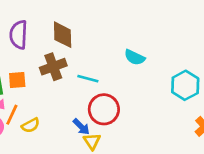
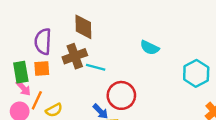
purple semicircle: (19, 35) -> (43, 41), moved
cyan line: (88, 79) -> (96, 67), moved

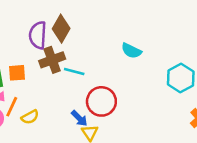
brown diamond: (83, 27) -> (61, 29), turned 30
purple semicircle: (43, 41) -> (38, 35), moved

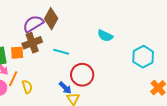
purple semicircle: (38, 35) -> (33, 24), turned 55
brown cross: (52, 60) -> (32, 43), moved
yellow semicircle: (30, 117) -> (27, 87), turned -80

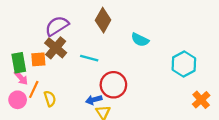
brown diamond: (51, 19) -> (103, 20), moved
brown cross: (32, 43) -> (56, 48), turned -30
blue arrow: (65, 88) -> (94, 100), turned 120

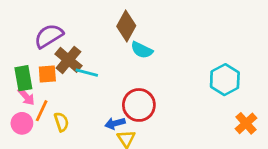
purple semicircle: (57, 26) -> (49, 36), moved
cyan semicircle: (140, 40) -> (142, 50), moved
cyan line: (89, 58) -> (87, 73), moved

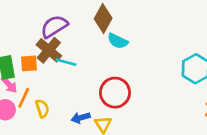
purple semicircle: (49, 36) -> (54, 26), moved
blue arrow: (115, 123) -> (81, 118), moved

